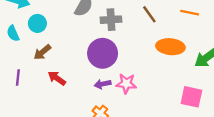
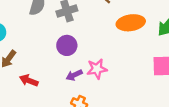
purple circle: (103, 53) -> (67, 45), size x0.7

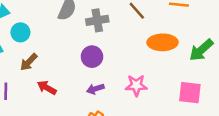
pink star: (97, 69) -> (136, 85), moved

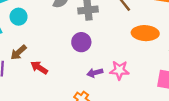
brown arrow: (29, 62) -> (18, 52), moved
purple arrow: (95, 89) -> (95, 73), moved

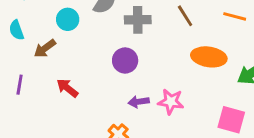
cyan circle: (19, 17) -> (68, 19), moved
brown arrow: (18, 52) -> (45, 48), moved

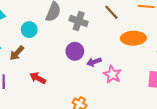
gray cross: (138, 20) -> (79, 21), turned 30
purple arrow: (139, 102) -> (94, 62), moved
pink star: (171, 102) -> (112, 74), turned 30

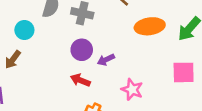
pink star: (112, 74) -> (132, 90), moved
red arrow: (38, 78) -> (80, 80), moved

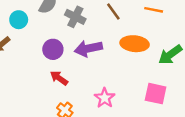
purple circle: (82, 50) -> (53, 49), moved
purple arrow: (106, 60) -> (88, 48), moved, size x1.6

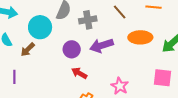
gray cross: (75, 17) -> (88, 20), turned -30
cyan circle: (19, 20) -> (40, 27), size x1.5

